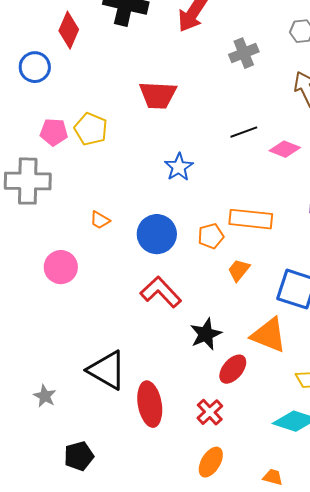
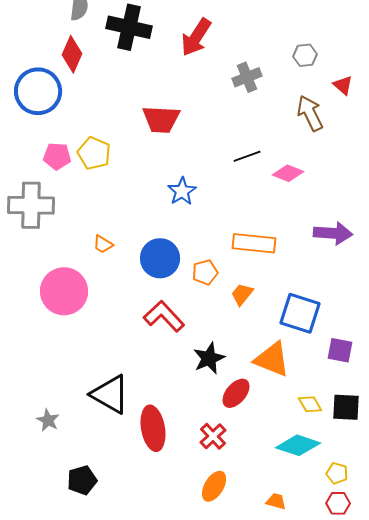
blue circle: (35, 67) -> (38, 91), size x1.5
orange pentagon: (211, 236) -> (205, 272), moved
pink circle: (61, 267) -> (64, 291), size x1.4

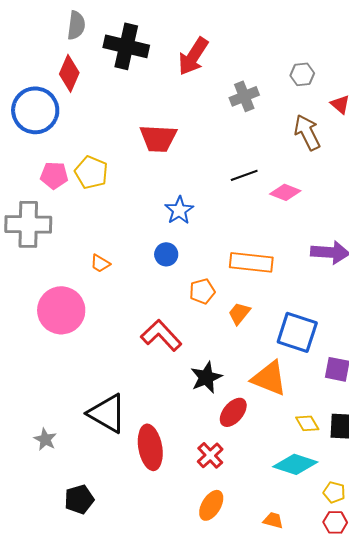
blue circle: (160, 258) -> (166, 254), moved, size x0.6

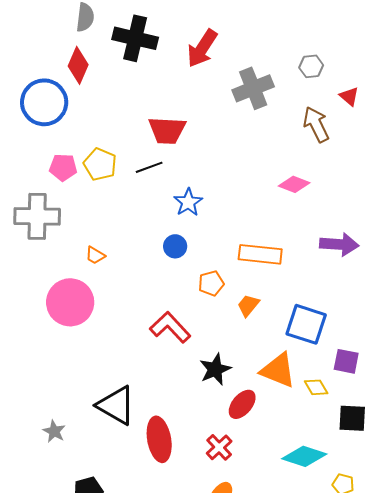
gray cross: (244, 96) -> (253, 88), size x1.4
black line: (244, 175) -> (149, 167), moved
orange trapezoid: (100, 263) -> (95, 255), moved
yellow diamond: (307, 423) -> (316, 387), moved

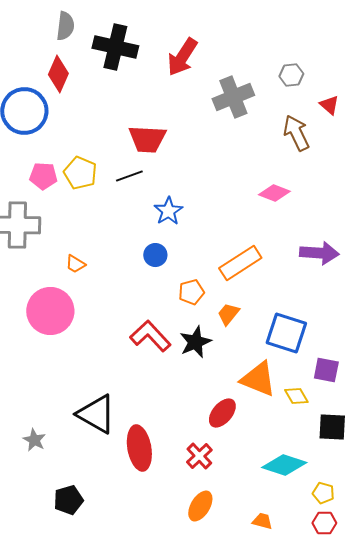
orange rectangle: (260, 254) -> (240, 263), turned -39
black star: (215, 369) -> (195, 342), moved

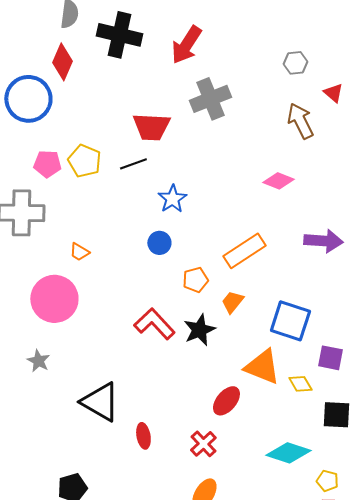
gray cross: (233, 97) -> (210, 99), moved
gray star: (34, 440) -> (38, 361), moved
red ellipse: (139, 448) -> (143, 436), size x0.6

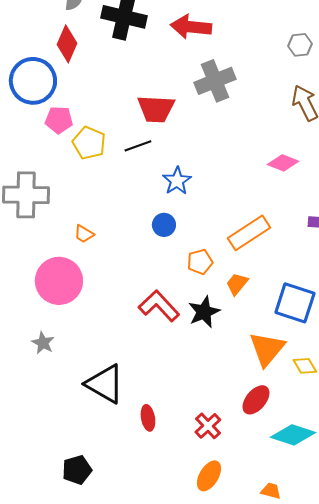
red arrow: (186, 45) -> (191, 27), turned 63
pink pentagon: (47, 164) -> (59, 120), moved
orange triangle: (262, 367) -> (267, 349), turned 48
red ellipse: (226, 401) -> (256, 400), moved

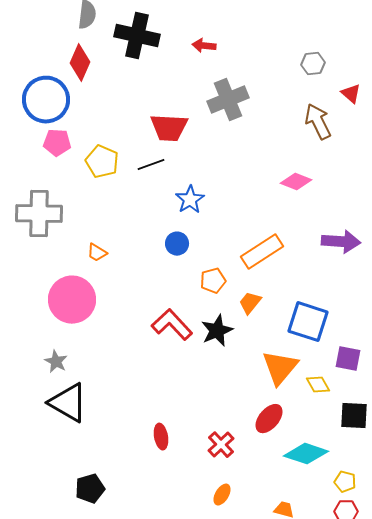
red arrow: (191, 27) -> (204, 46), size x0.6
pink pentagon: (59, 120) -> (57, 143), moved
black triangle: (105, 384) -> (68, 403), moved
orange ellipse: (209, 476) -> (222, 495), size x0.7

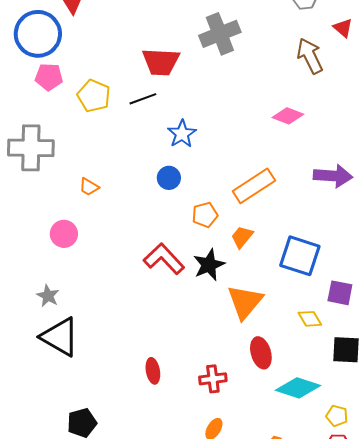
pink circle: (72, 300) -> (64, 234), size x0.6
orange triangle: (280, 368) -> (245, 302), moved
red ellipse: (269, 419) -> (261, 353), turned -56
red cross: (221, 445) -> (213, 379), turned 36

